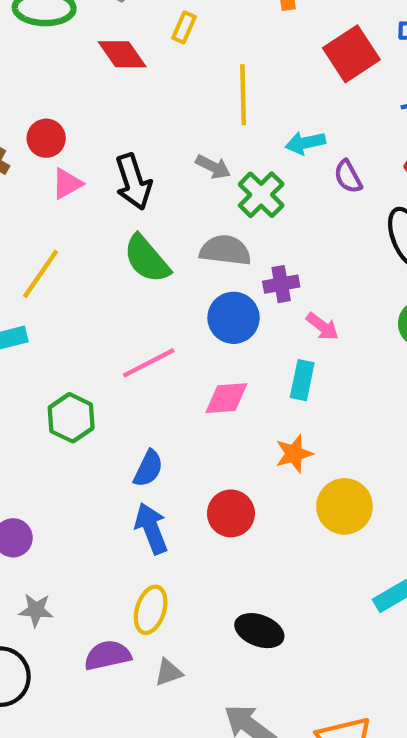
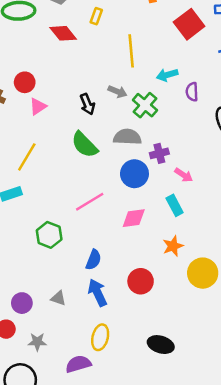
purple semicircle: (348, 177) -> (192, 92), turned 30
black arrow: (133, 182) -> (87, 104), moved, size x0.7
cyan rectangle: (302, 380) -> (175, 205), turned -36
gray triangle: (169, 672) -> (58, 298), moved, turned 42

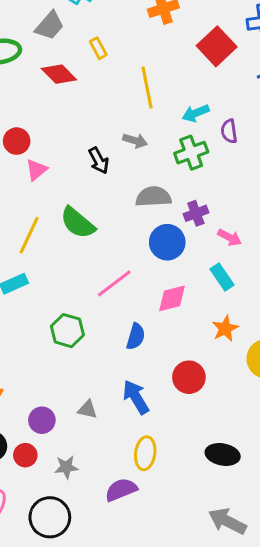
yellow rectangle: (96, 16) -> (98, 48), turned -42
green cross: (145, 105) -> (191, 153), moved, turned 35
green semicircle: (85, 145) -> (78, 223), moved
blue semicircle: (93, 260) -> (136, 336), moved

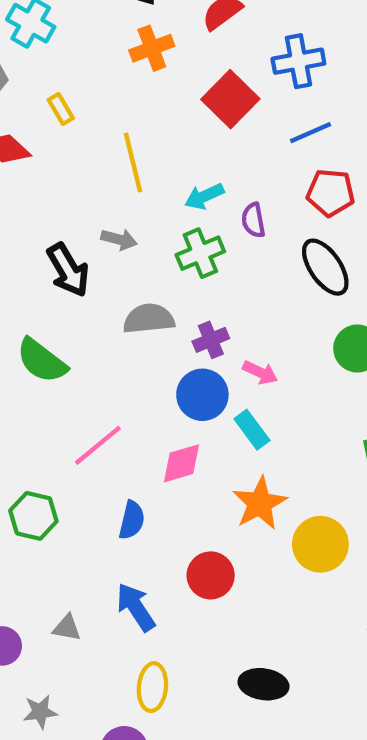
black arrow: (99, 161) -> (68, 270), size x1.4
blue circle: (167, 242) -> (202, 395), moved
orange star: (225, 329) -> (260, 503), size x1.4

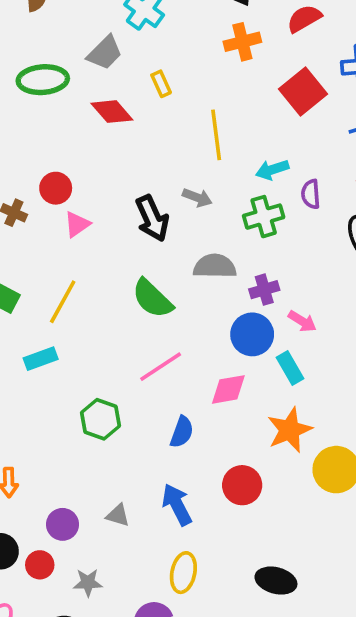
green semicircle: (42, 361) -> (152, 299), moved

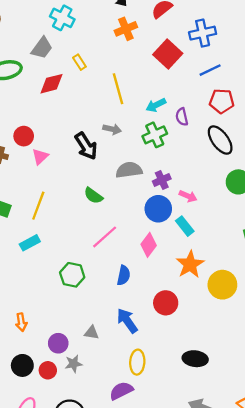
red diamond: (112, 112) -> (51, 84), turned -55
green semicircle: (152, 299) -> (93, 196), size x0.7
pink diamond: (228, 389) -> (149, 245), turned -35
gray star: (88, 583) -> (74, 364), moved

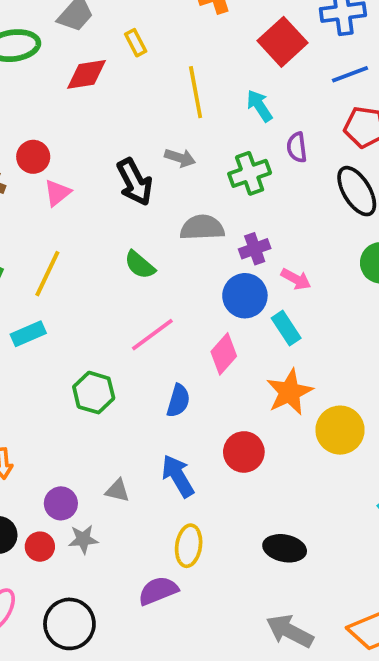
cyan arrow: (156, 105) -> (259, 106), moved, turned 78

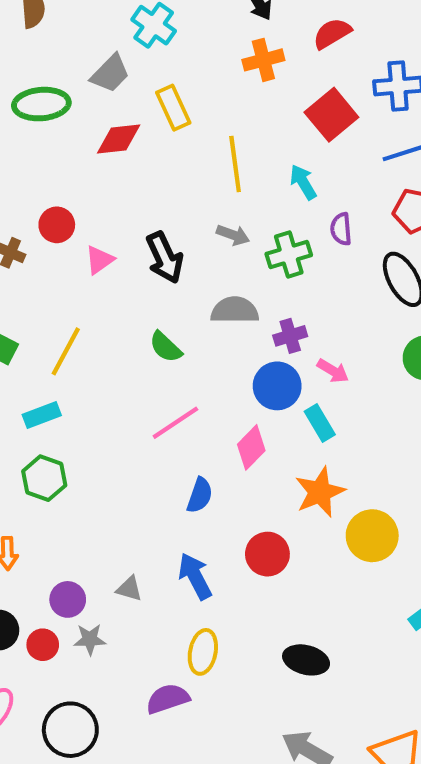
yellow rectangle: (136, 43) -> (173, 108), size x1.5
gray arrow: (180, 158) -> (233, 235), moved
pink triangle: (57, 193) -> (99, 260), moved
green hexagon: (94, 393) -> (44, 478), moved

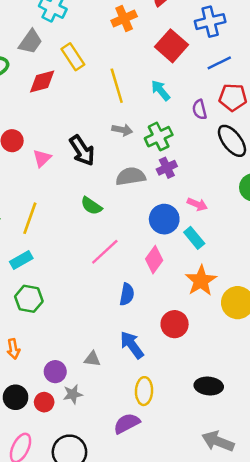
purple semicircle: (341, 229) -> (199, 110), moved
purple cross: (290, 336) -> (167, 168), moved

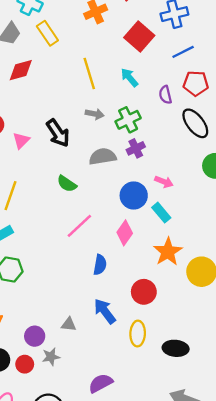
yellow rectangle: (73, 57) -> (47, 33), moved
yellow ellipse: (144, 391) -> (138, 334), moved

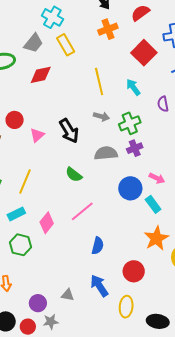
pink diamond: (125, 233) -> (47, 223), moved

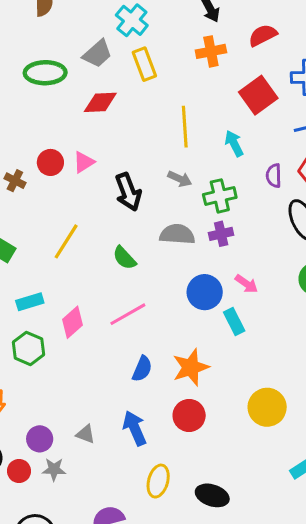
pink triangle: (37, 135) -> (84, 162), moved
yellow line: (25, 182) -> (66, 241), moved
orange star: (156, 238) -> (191, 367), moved
yellow ellipse: (126, 307) -> (158, 481), moved

